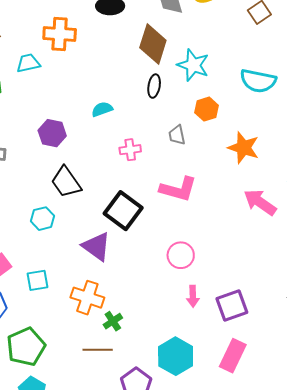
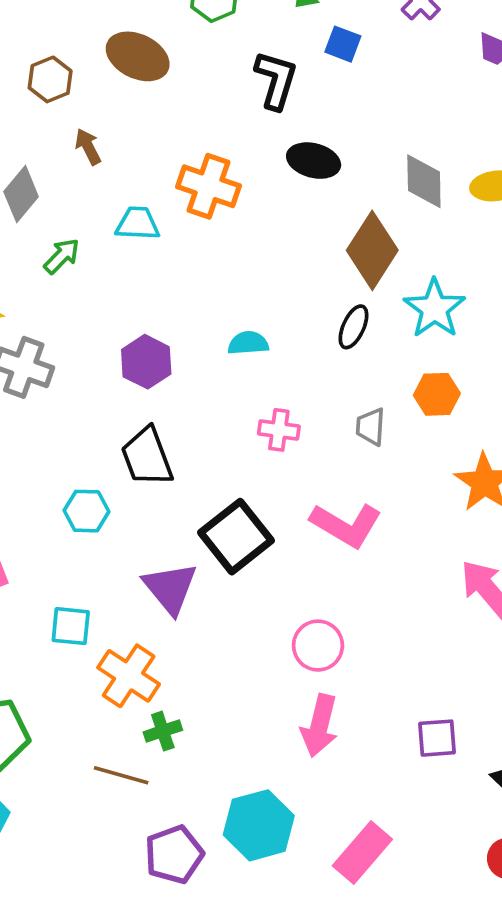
cyan square: (37, 280) -> (71, 626), moved
pink arrow: (193, 296) -> (320, 726), size x1.5
purple square: (232, 305) -> (437, 738), moved, size x0.7

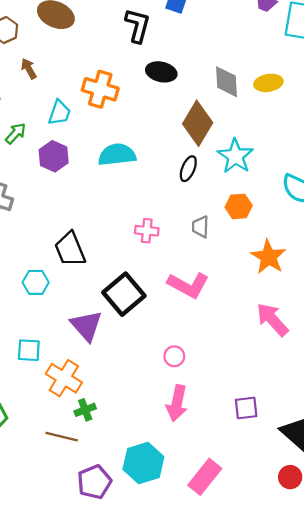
cyan trapezoid: (138, 224) -> (59, 113), turned 108
cyan semicircle: (248, 343) -> (117, 155), moved, size x1.6
purple hexagon: (146, 362) -> (54, 156), moved
pink circle: (318, 646) -> (174, 356), size x0.7

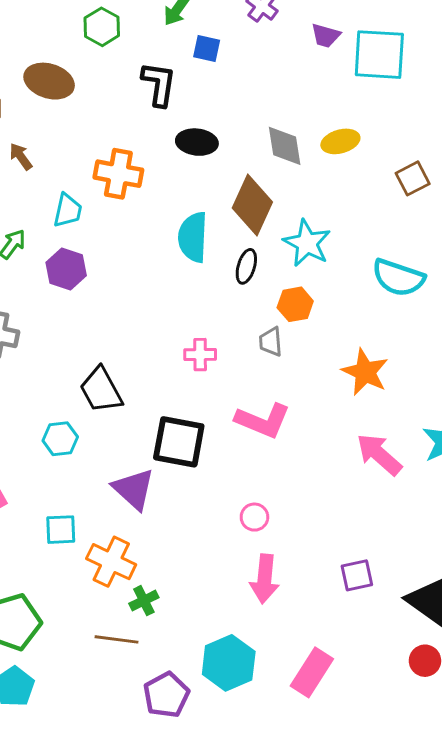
cyan semicircle: (117, 155) -> (193, 237), moved, turned -75
orange hexagon: (239, 206) -> (295, 304), moved
black square: (124, 294) -> (179, 442), turned -33

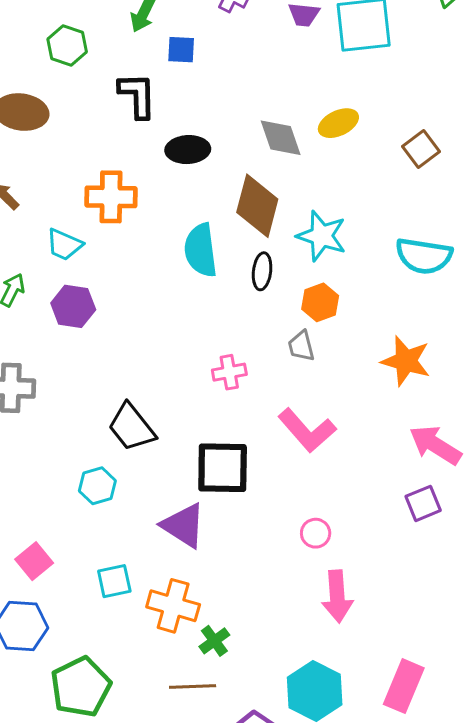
cyan trapezoid: (68, 210) -> (64, 245), turned 111
pink L-shape: (263, 421) -> (307, 430), turned 36
purple square: (357, 575) -> (423, 503), moved

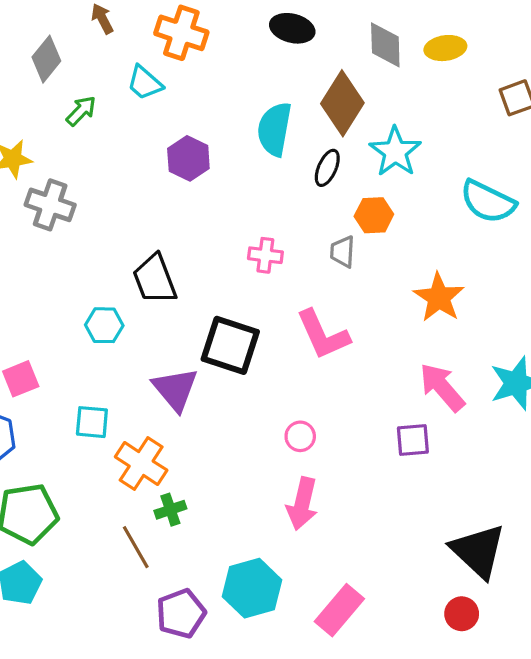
orange cross: (111, 197) -> (181, 33), moved
purple hexagon: (73, 306) -> (188, 158), moved
brown line: (193, 687) -> (136, 547), turned 45

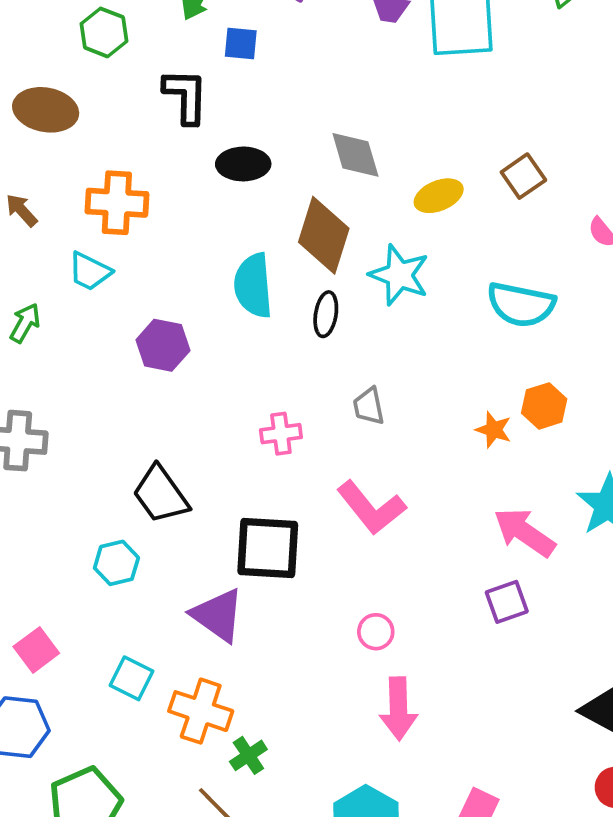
yellow ellipse: (445, 48) -> (439, 196), moved
orange hexagon: (374, 215) -> (544, 406), moved
orange star: (439, 297) -> (494, 430), size x0.6
cyan square: (92, 422) -> (132, 678), turned 36

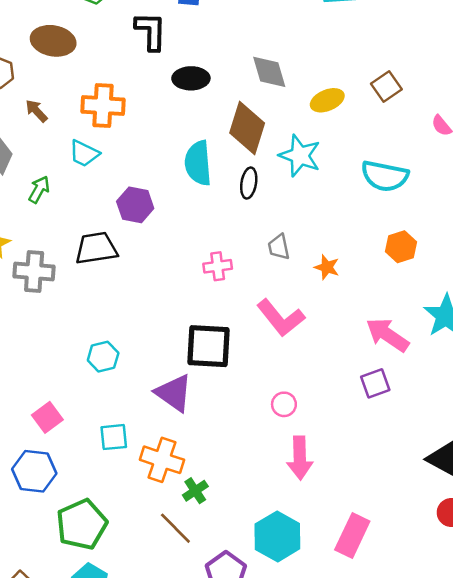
orange star: (494, 430) -> (327, 267), moved
black trapezoid: (161, 494) -> (96, 248), moved, turned 117
cyan square: (132, 678) -> (114, 437), turned -32

